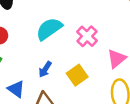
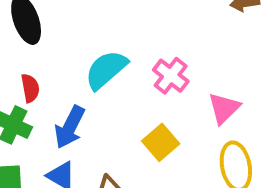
blue arrow: (45, 69) -> (70, 127), moved, size x1.5

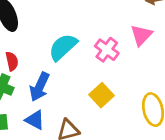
pink triangle: (224, 108) -> (141, 35), moved

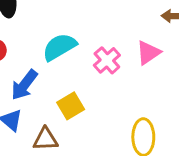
yellow square: (102, 95) -> (71, 106), moved

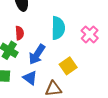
cyan semicircle: (59, 47) -> (58, 28), turned 125

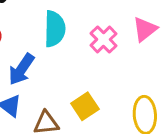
yellow square: (68, 66) -> (85, 106), moved

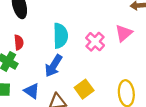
blue arrow: (21, 69) -> (54, 66), moved

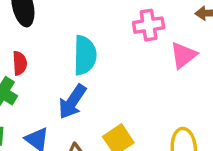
pink cross: (95, 42) -> (149, 25), moved, turned 36

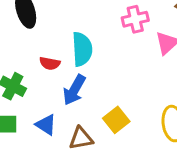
red semicircle: (20, 63) -> (50, 63), moved, turned 108

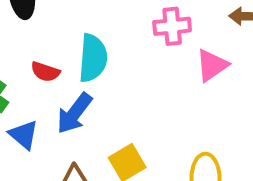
blue triangle: (46, 125) -> (24, 135), moved

